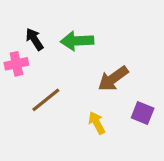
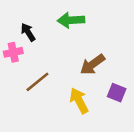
green arrow: (77, 41) -> (71, 20), moved
yellow arrow: (97, 123) -> (79, 101), size x1.4

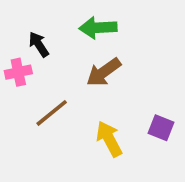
brown arrow: (92, 64) -> (104, 72), moved

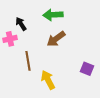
brown line: (52, 113) -> (28, 61), turned -60
yellow arrow: (109, 139) -> (48, 80), moved

